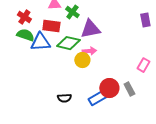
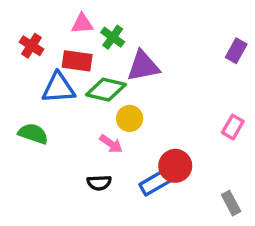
purple rectangle: (145, 20) -> (236, 51), turned 40
green semicircle: (25, 35) -> (33, 134), moved
pink arrow: (89, 51) -> (111, 144), moved, turned 40
gray rectangle: (129, 89) -> (231, 203), moved

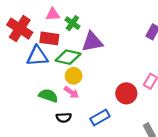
red cross: (31, 46) -> (20, 29), size x1.6
yellow circle: (130, 118) -> (74, 76), moved
green semicircle: (33, 134) -> (48, 96), moved
red circle: (175, 166) -> (126, 93), moved

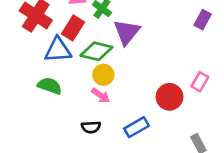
red rectangle: (49, 38) -> (73, 28), turned -66
purple triangle: (92, 42) -> (127, 32), turned -40
green semicircle: (48, 96) -> (50, 86), moved

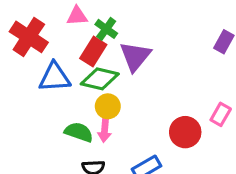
red rectangle: (73, 28) -> (93, 51), moved
green semicircle: (50, 86) -> (79, 132), moved
pink arrow: (101, 95) -> (105, 131), turned 60

